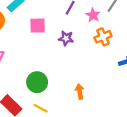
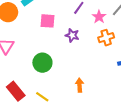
green circle: (37, 82) -> (42, 63), moved

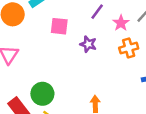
green circle: (42, 63) -> (42, 94), moved

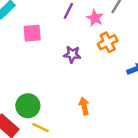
purple star: (88, 44) -> (72, 54), moved

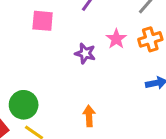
pink star: (95, 18) -> (116, 39), moved
orange cross: (108, 42) -> (150, 39), moved

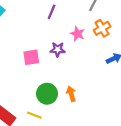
pink square: (43, 21) -> (31, 57), moved
green circle: (24, 105) -> (47, 94), moved

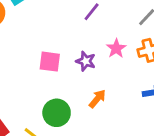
orange arrow: (71, 94) -> (97, 99), moved, turned 40

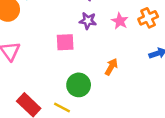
purple star: (86, 61) -> (88, 21), moved

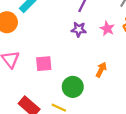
pink square: (65, 42) -> (44, 64), moved

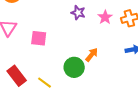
green circle: (73, 87) -> (74, 67), moved

